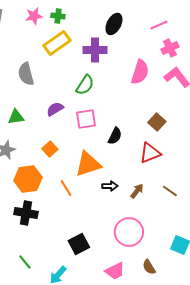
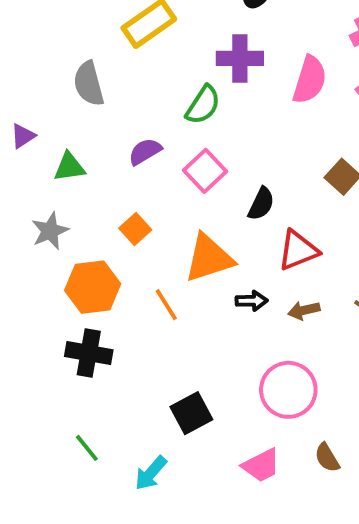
purple cross: (95, 50) -> (240, 58), moved
pink square: (86, 119) -> (205, 171), turned -35
red triangle: (150, 153) -> (298, 250), moved
brown arrow: (137, 191) -> (304, 310), turned -140

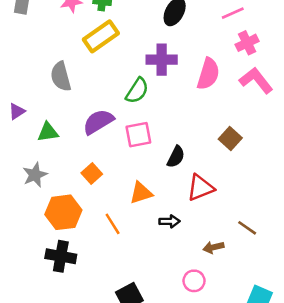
purple semicircle: (145, 151) -> (98, 122), size x1.4
pink square: (205, 171) -> (138, 135), turned 32
orange triangle: (209, 258) -> (141, 193), size x0.7
brown arrow: (304, 310) -> (213, 247), moved
pink circle: (288, 390) -> (194, 281), size x0.6

